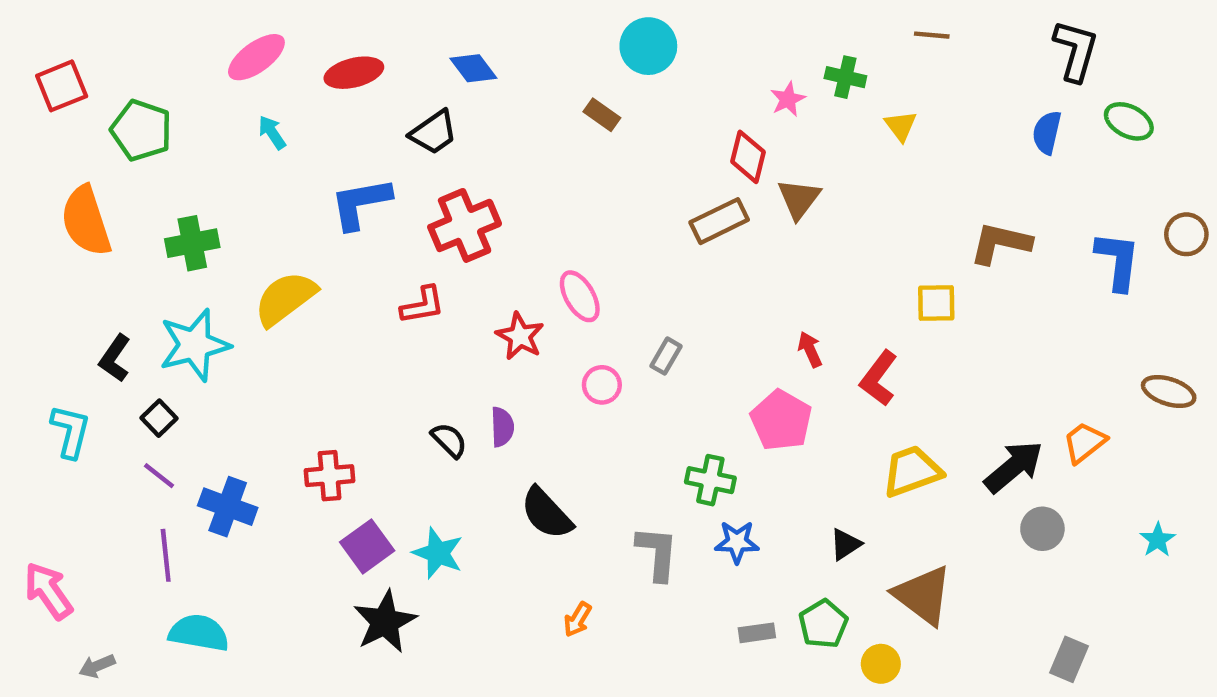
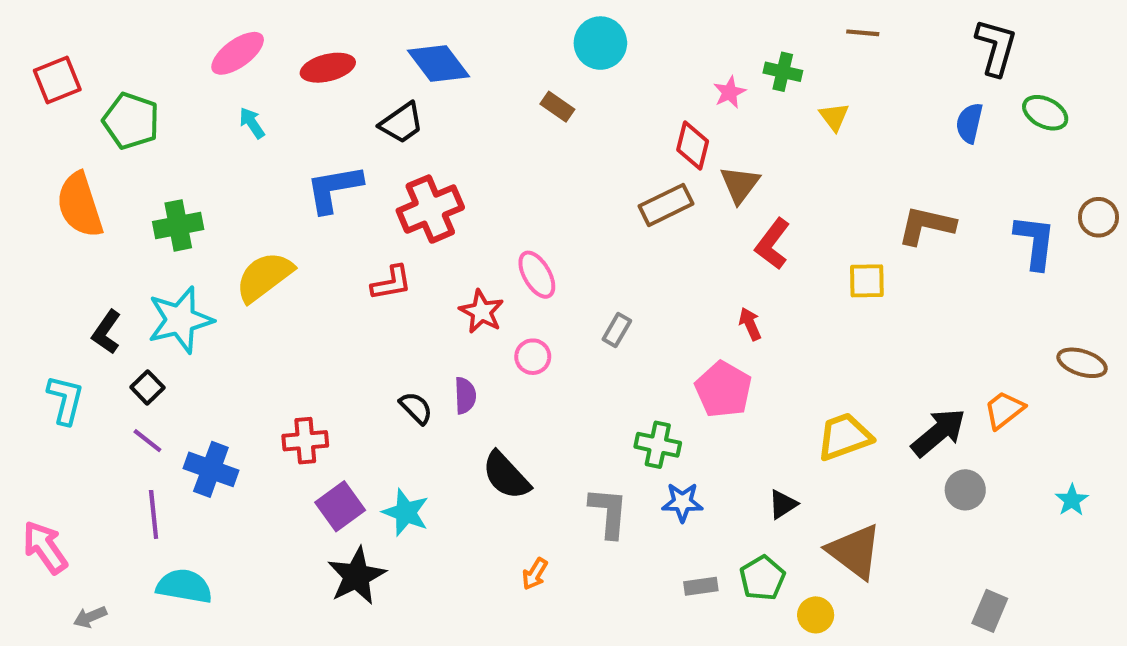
blue diamond: (473, 68) -> (438, 64), size x1.4
red L-shape: (879, 378) -> (773, 244), moved
pink circle: (602, 385) -> (533, 357), moved

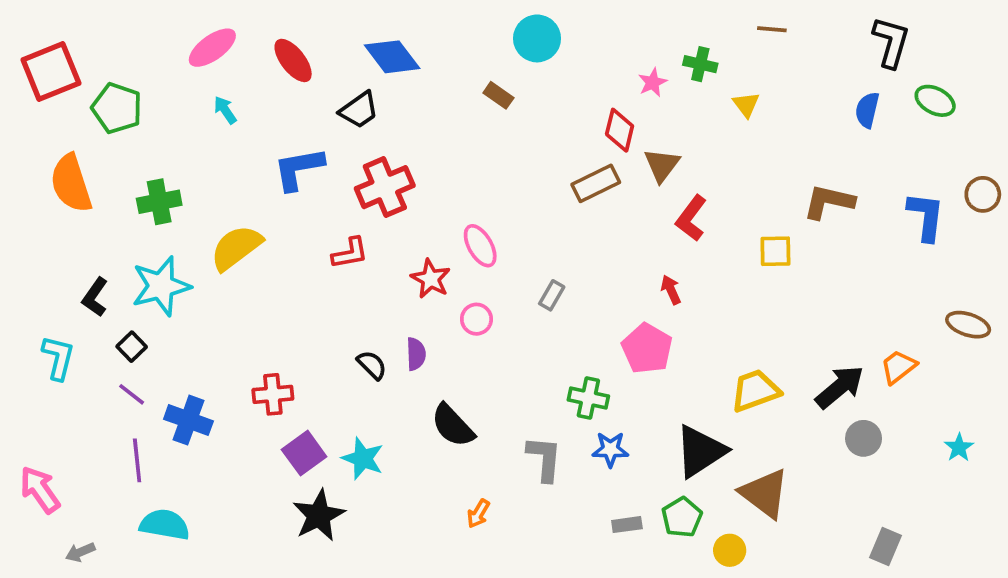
red ellipse: (328, 68) -> (293, 60), turned 66
red square: (57, 80) -> (51, 71), size x1.4
black triangle: (783, 504) -> (700, 451), size x2.0

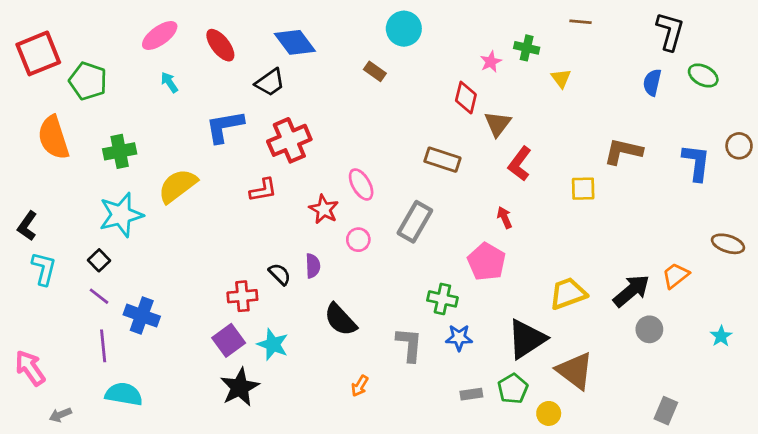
brown rectangle: (596, 183) -> (442, 160), moved, turned 44
gray rectangle: (552, 295) -> (415, 222), size x1.8
black L-shape: (95, 297) -> (27, 226), moved
red cross: (273, 394) -> (242, 296), moved

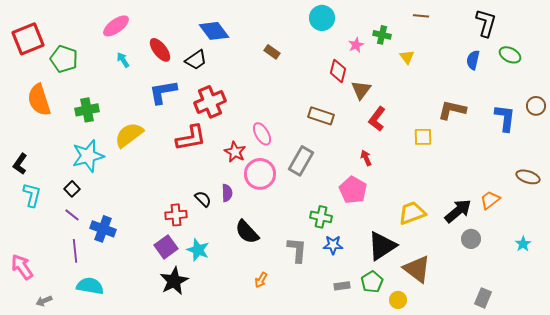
cyan circle: (404, 29) -> (322, 18), moved
red ellipse: (220, 45) -> (160, 50), moved
red L-shape: (263, 190) -> (191, 138), size x1.5
pink circle: (358, 240) -> (260, 174), size x1.8

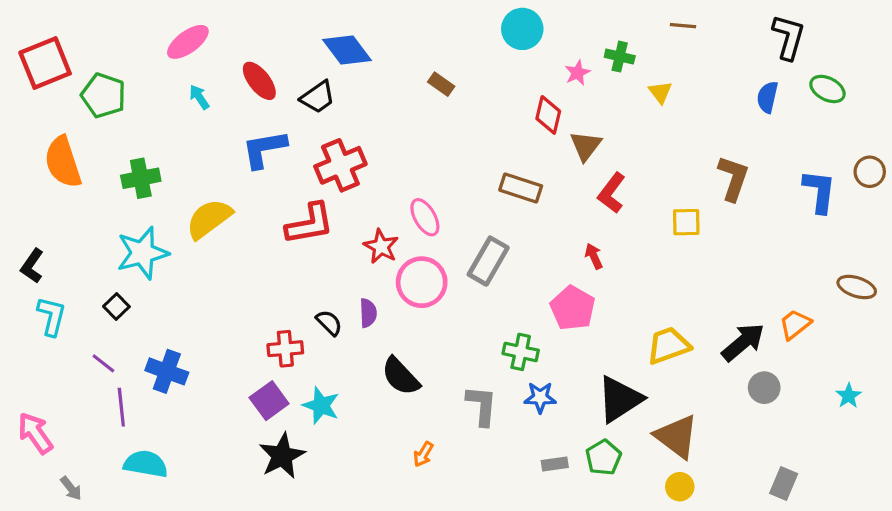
brown L-shape: (452, 110) -> (733, 178), turned 96
purple line: (72, 215) -> (103, 363), moved
yellow circle: (398, 300) -> (680, 487), moved
gray arrow: (44, 301) -> (71, 488), turned -105

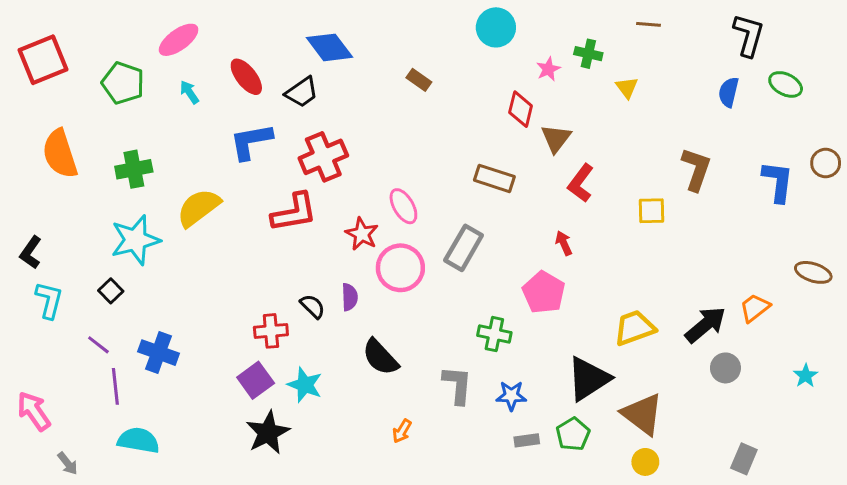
green pentagon: (103, 95) -> (123, 83), moved
blue star: (540, 397) -> (511, 396), moved

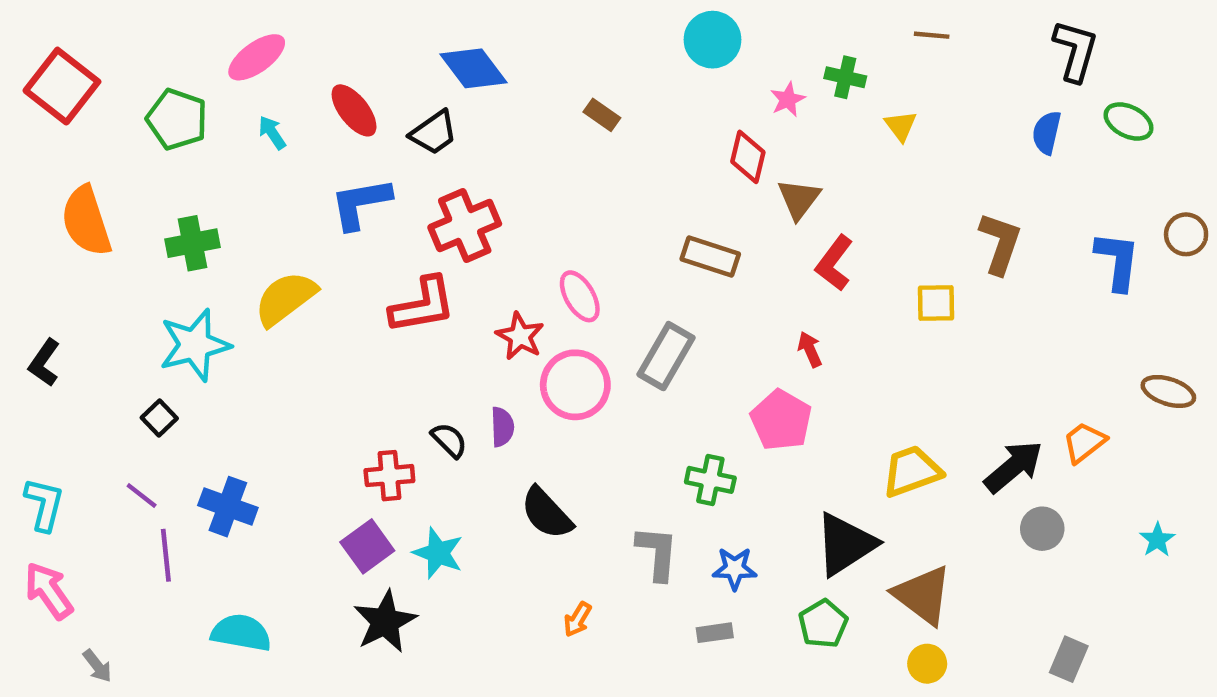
red square: (43, 60) -> (62, 86), turned -30
cyan L-shape: (49, 300) -> (44, 504), moved
cyan semicircle: (138, 440) -> (241, 633), moved
gray rectangle: (527, 440) -> (715, 633), moved

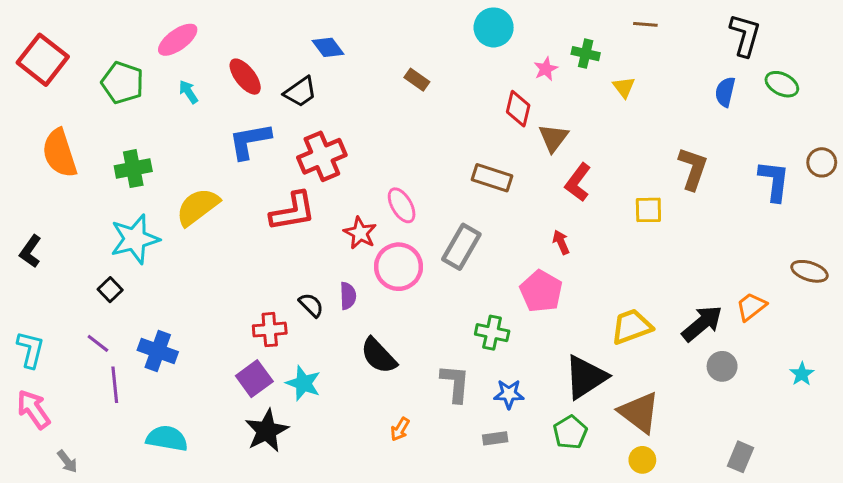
blue diamond: (474, 68) -> (328, 47), size x0.7

